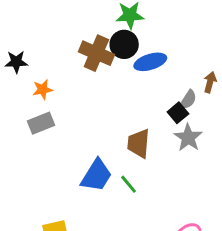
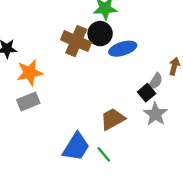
orange star: (43, 90) -> (30, 73), size x1.5
brown trapezoid: (139, 143) -> (113, 119), turned 56

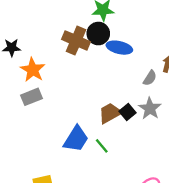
blue ellipse: (123, 49) -> (119, 48), turned 30
orange star: (30, 73) -> (33, 70), turned -30
black square: (147, 93) -> (128, 112), moved

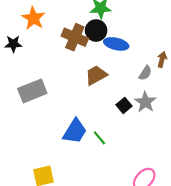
orange star: (33, 70) -> (33, 18), moved
gray rectangle: (32, 97) -> (32, 91), size x1.4
brown trapezoid: (110, 113) -> (96, 75), moved

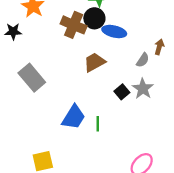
gray rectangle: (32, 91) -> (32, 78), turned 72
green line: (99, 138) -> (98, 124), turned 40

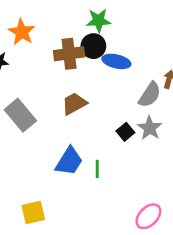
brown cross: (74, 25) -> (69, 54), turned -30
gray semicircle: (143, 60) -> (150, 95), size x1.5
brown trapezoid: (94, 62) -> (74, 104), moved

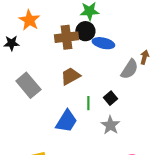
gray star: (150, 128) -> (110, 125), moved
green line: (97, 169) -> (88, 103), moved

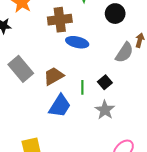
black circle: (85, 31) -> (115, 14), moved
blue ellipse: (103, 43) -> (77, 42), moved
brown trapezoid: (70, 76) -> (54, 76), moved

